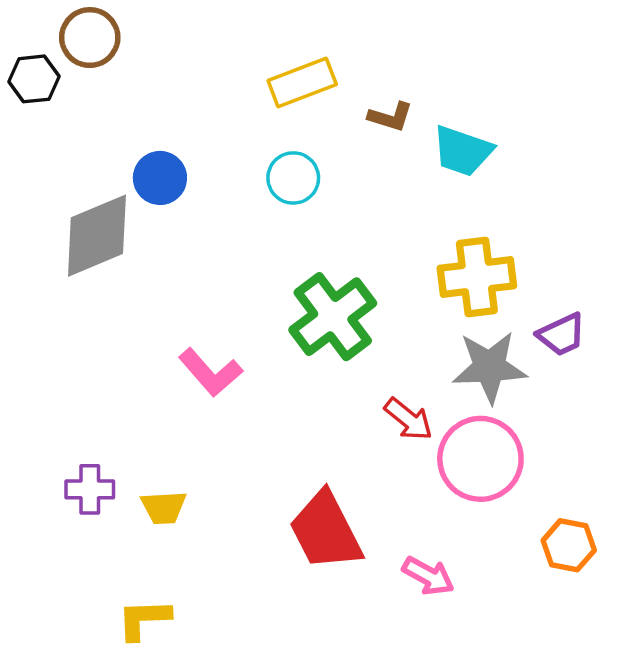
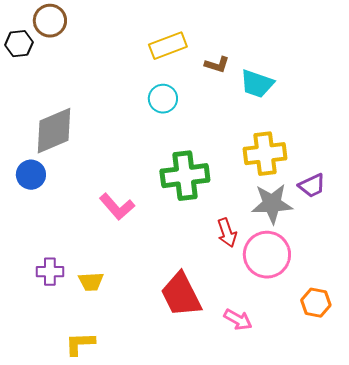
blue circle: (160, 178) -> (31, 175), moved
green cross: (333, 317) -> (185, 176), turned 30
red arrow: (408, 419) -> (227, 233), turned 32

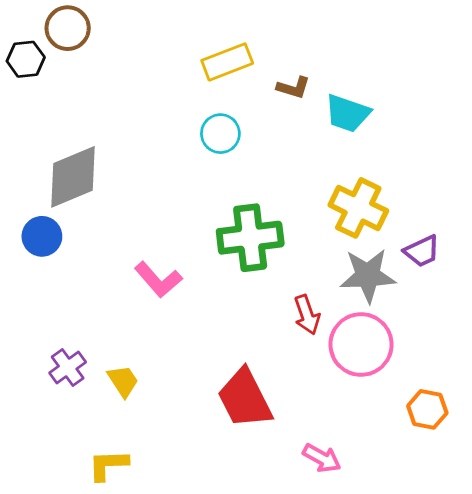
yellow cross: (265, 154) -> (358, 208), turned 33
purple cross: (50, 272) -> (68, 367), turned -36
yellow trapezoid: (91, 282) -> (123, 381), turned -120
pink arrow: (238, 320) -> (322, 458), moved

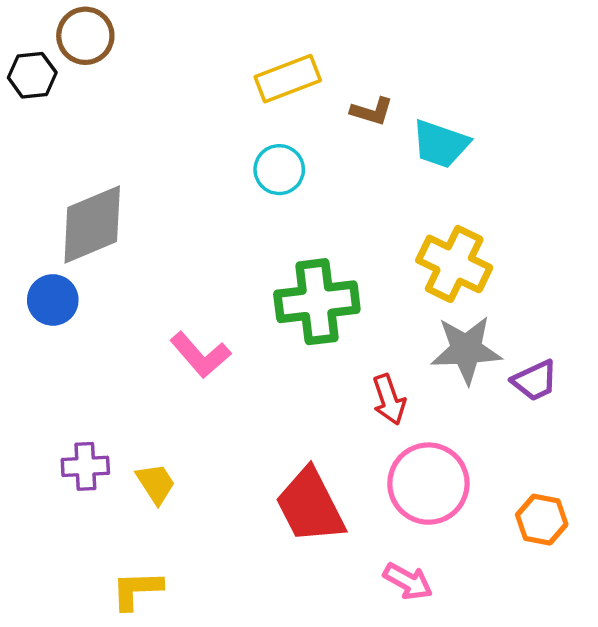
purple trapezoid: (422, 251) -> (535, 381), moved
pink circle: (361, 345) -> (428, 484), moved
purple cross: (68, 367) -> (85, 466), turned 33

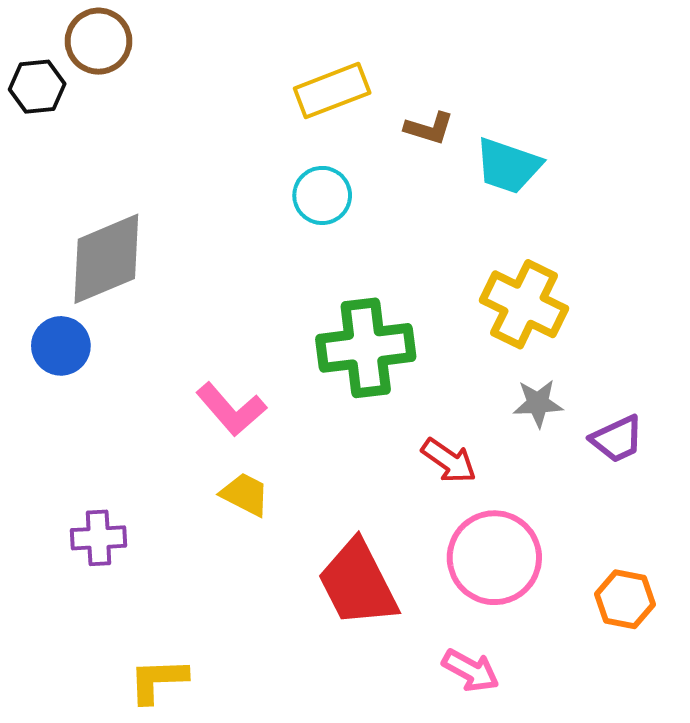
gray star: (466, 350) -> (538, 403), size x0.6
red arrow: (389, 399) -> (449, 461), turned -36
yellow trapezoid: (156, 484) -> (245, 494), moved, turned -30

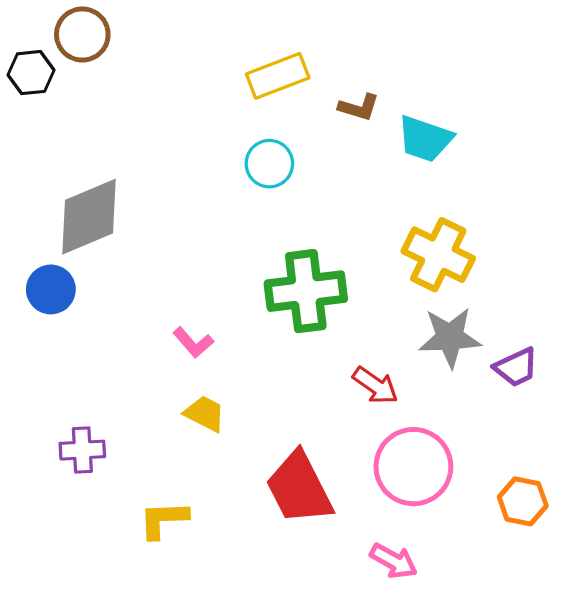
gray star: (538, 403) -> (450, 337), size x1.5
pink L-shape: (231, 409) -> (193, 342), size x0.7
yellow L-shape: (158, 680) -> (163, 520), moved

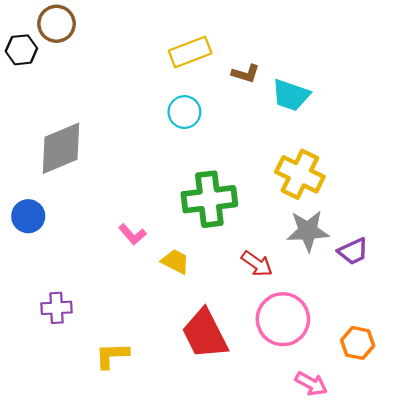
blue circle: (51, 289) -> (28, 216), moved
yellow trapezoid: (205, 414) -> (175, 261), moved
pink arrow: (394, 561) -> (311, 384), moved

